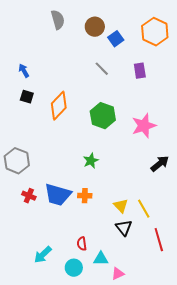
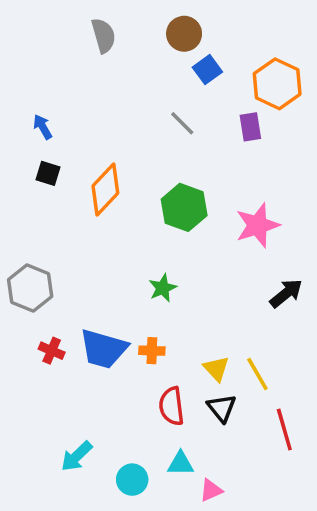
brown circle: (95, 27) -> (184, 34), moved
orange hexagon: (155, 32) -> (277, 84), moved
red semicircle: (82, 244) -> (172, 406), moved, size x1.5

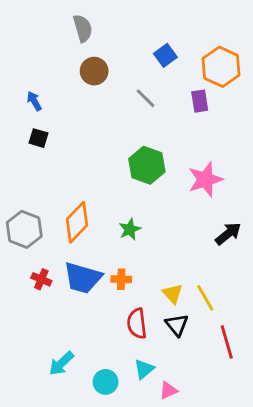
brown circle: (184, 34) -> (94, 71), moved
orange diamond: (105, 190) -> (77, 222), moved
cyan triangle: (181, 463) -> (144, 369), turned -40

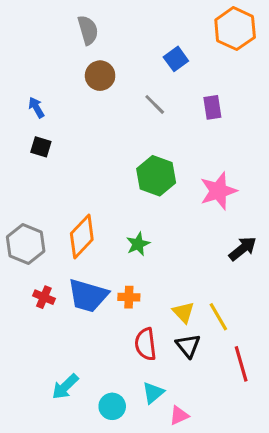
orange hexagon: (221, 67) -> (235, 29), moved

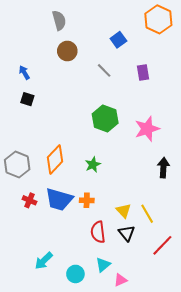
black arrow: (243, 249) -> (163, 168), turned -48
red line: (241, 364) -> (162, 245), turned 60

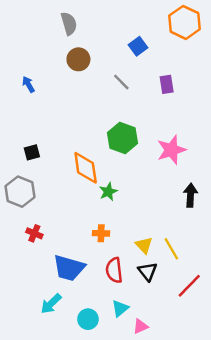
black square: (27, 99) -> (32, 152), moved, turned -32
orange diamond: (55, 159) -> (86, 168), moved, turned -52
blue trapezoid: (59, 199) -> (69, 268), moved

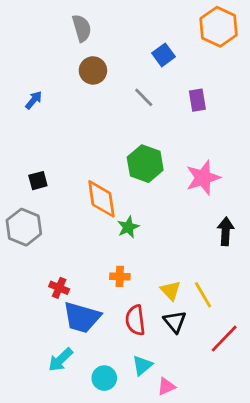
blue arrow: (28, 84) -> (34, 100), turned 70
red cross: (34, 233) -> (59, 288), moved

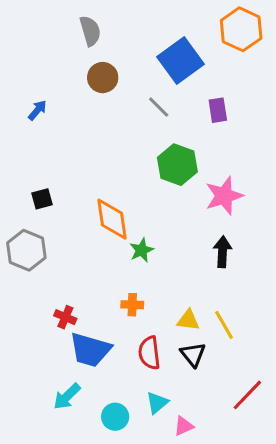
blue square: (164, 55) -> (180, 60), size x1.8
green hexagon: (145, 164) -> (177, 165), moved
black arrow: (226, 231) -> (222, 252), moved
yellow triangle: (171, 291) -> (188, 320), turned -40
red line: (224, 339) -> (247, 395), moved

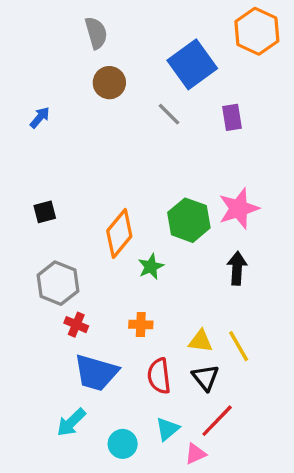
green hexagon: (177, 165) -> (189, 220), moved
orange diamond: (112, 219) -> (119, 233), turned 48
gray hexagon: (26, 250) -> (58, 283), moved
red cross: (65, 317) -> (76, 325), moved
red line: (247, 395) -> (217, 421), moved

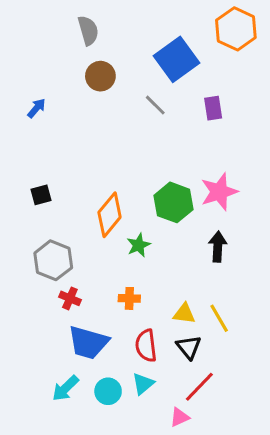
cyan triangle: (167, 429) -> (143, 384), moved
cyan circle: (123, 444) -> (108, 391), moved

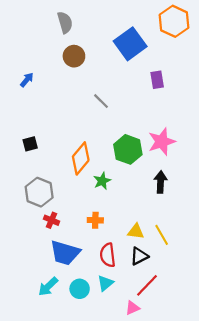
gray line: (155, 105) -> (101, 101), moved
black triangle: (189, 347) -> (139, 256), turned 42

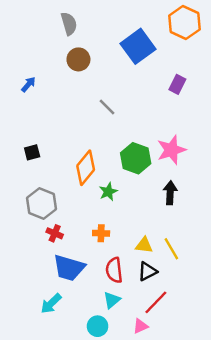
purple rectangle: (157, 80) -> (177, 84), moved, turned 36
cyan circle: (80, 289) -> (98, 326), moved

